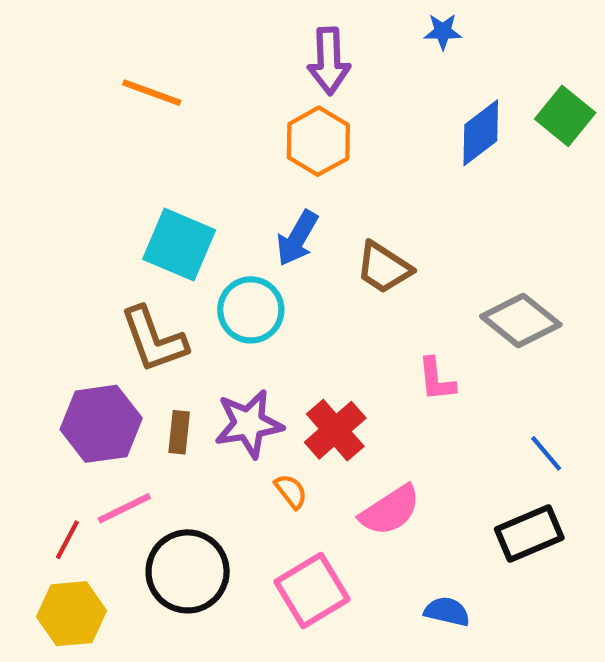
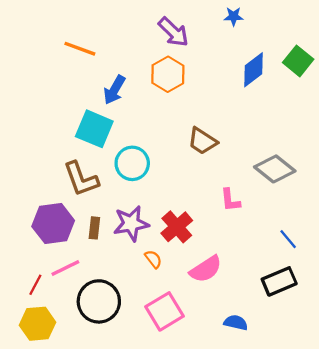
purple arrow: (329, 61) -> (173, 32), turned -44
blue arrow: (297, 238) -> (114, 90), moved

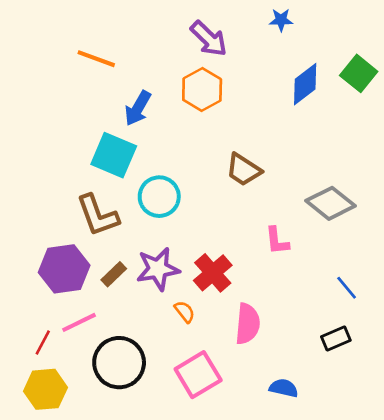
brown rectangle: (94, 228) -> (114, 274), turned 40
pink semicircle: (206, 269) -> (248, 324), turned -52
black rectangle: (279, 281) -> (336, 339), size x0.7

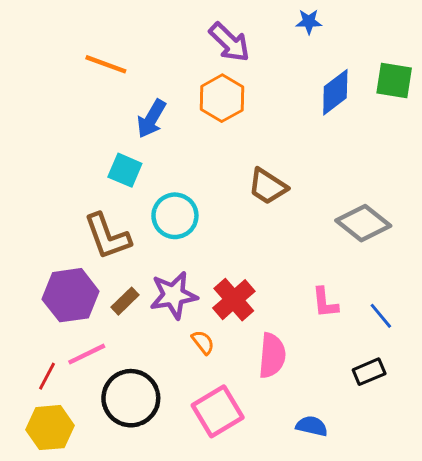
green square: (359, 73) -> (394, 80), turned -30
cyan square: (114, 155) -> (125, 170), size x0.7
pink L-shape: (277, 241) -> (325, 303), moved

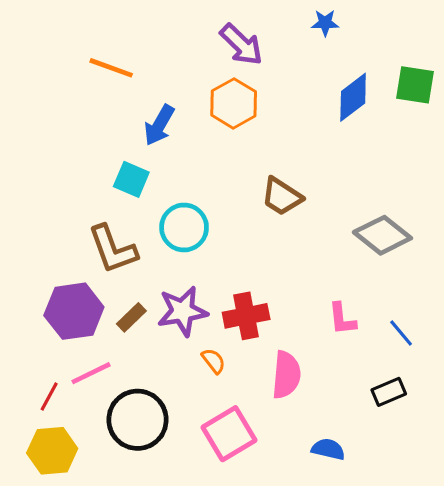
red cross: (234, 300) -> (246, 316), turned 30

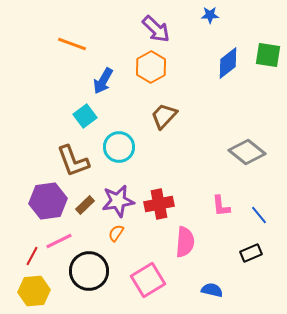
cyan square: (131, 179) -> (85, 116), turned 30
brown trapezoid: (282, 196) -> (164, 116), moved, turned 100
orange semicircle: (213, 361) -> (116, 233), moved, turned -108

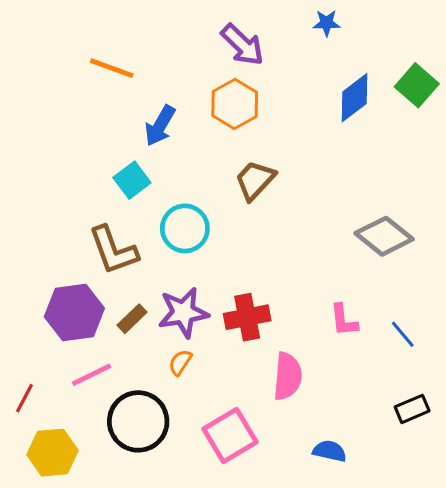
green square: (268, 55) -> (417, 85), turned 32
black rectangle: (251, 253) -> (412, 409), moved
red line: (32, 256) -> (25, 398), moved

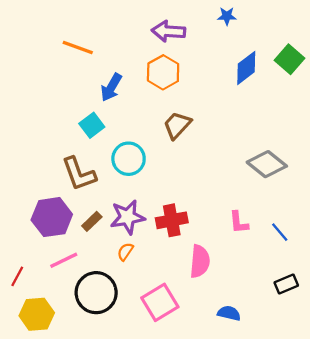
purple arrow: (242, 45) -> (169, 31), turned 140

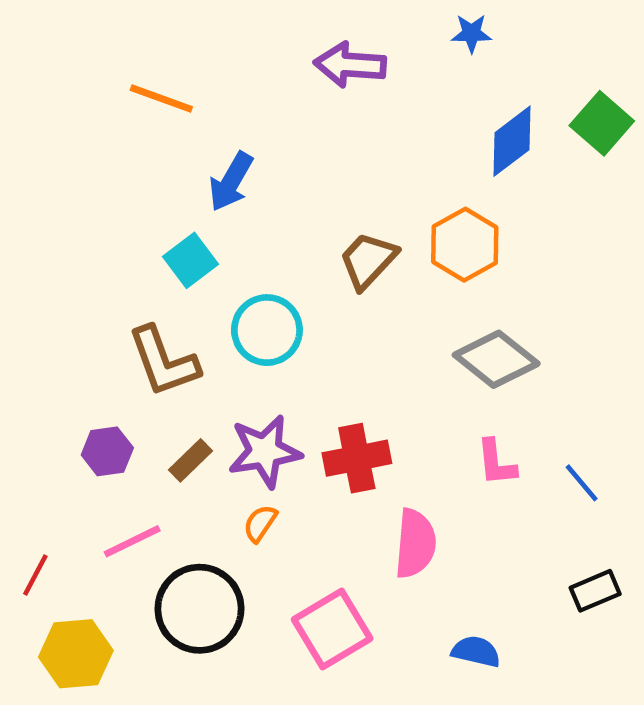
orange hexagon: (163, 72) -> (465, 245), moved
gray diamond: (267, 164) -> (496, 359), moved
purple hexagon: (52, 217) -> (107, 451), size x0.6

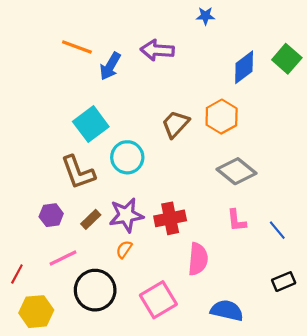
blue star: (471, 33) -> (205, 16), moved
purple arrow: (350, 65) -> (157, 50), moved
blue arrow: (231, 182) -> (110, 66), moved
cyan square: (190, 260) -> (91, 124), size x1.4
blue semicircle: (476, 651) -> (227, 310), size x1.4

